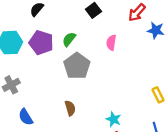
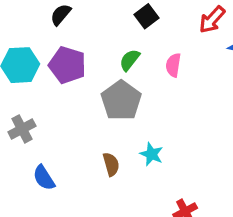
green semicircle: (69, 39) -> (130, 60), moved
cyan star: (113, 119) -> (151, 154), moved

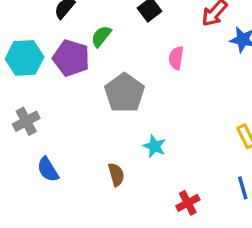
green semicircle: (130, 60) -> (101, 36), moved
brown semicircle: (111, 164) -> (116, 175), moved

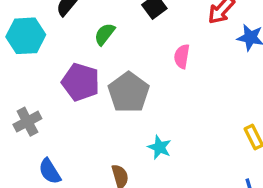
cyan hexagon: (25, 58) -> (26, 36), moved
purple pentagon: (71, 58) -> (81, 82), moved

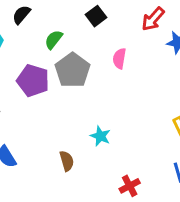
gray pentagon: (129, 92) -> (73, 70), moved

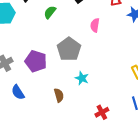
gray pentagon: (73, 70) -> (69, 49), moved
purple pentagon: (33, 80) -> (36, 61), moved

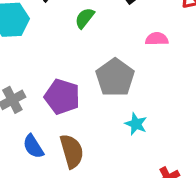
pink semicircle: (95, 25) -> (157, 39), turned 80
brown semicircle: (59, 95) -> (72, 151), moved, size x1.5

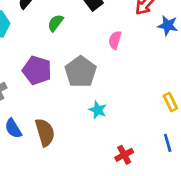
pink semicircle: (157, 39) -> (115, 40), turned -72
purple pentagon: (62, 97) -> (37, 70), moved

